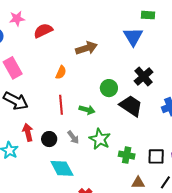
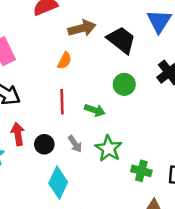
brown arrow: (86, 48) -> (82, 28), moved
black trapezoid: (131, 106) -> (121, 40), moved
cyan diamond: (62, 168) -> (58, 183), turned 50

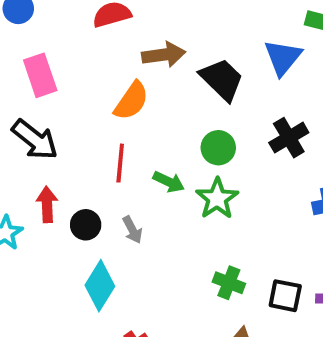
orange semicircle: (65, 61) -> (131, 101), size x1.5
green star: (109, 148) -> (217, 198), moved

